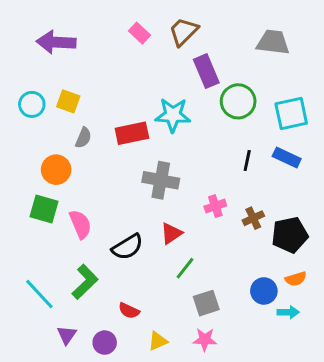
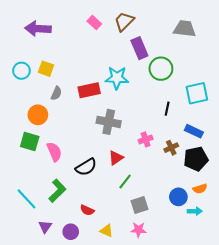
cyan square: (291, 114) -> (197, 93), moved
blue rectangle: (287, 157) -> (194, 131), moved
yellow triangle: (158, 341) -> (107, 231), turned 48

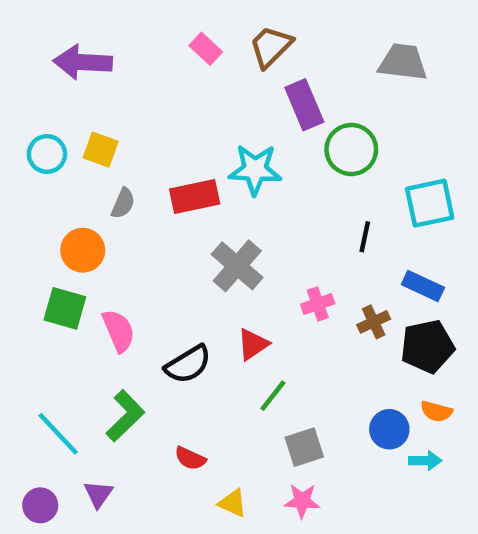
gray cross: (109, 122) -> (237, 266), turned 30
orange semicircle: (200, 189) -> (436, 411), turned 32
purple circle: (71, 232) -> (40, 505), moved

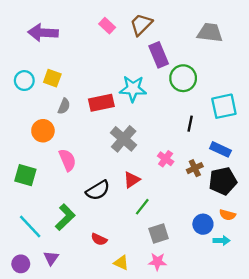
pink cross: (318, 304) -> (166, 159), turned -35
green square: (65, 308) -> (25, 175), moved
pink semicircle: (119, 331) -> (67, 160), moved

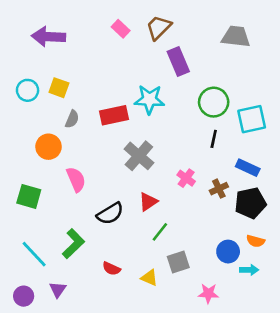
green circle: (183, 78) -> (214, 102), moved
pink star: (157, 262) -> (208, 293), moved
yellow triangle: (121, 263) -> (149, 278), moved

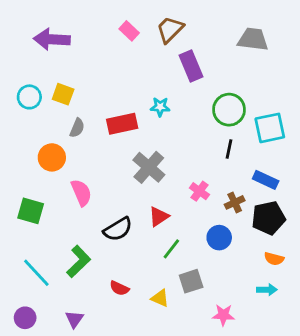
cyan star: (149, 99) -> (160, 107), size x0.6
blue circle: (228, 252) -> (219, 238), moved
purple triangle: (58, 290) -> (74, 319), moved

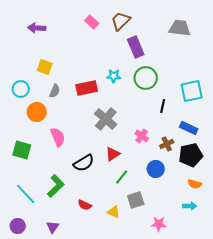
purple arrow: (52, 39) -> (37, 28), size x0.7
cyan circle: (29, 97) -> (21, 89), moved
green circle: (229, 110) -> (146, 78), moved

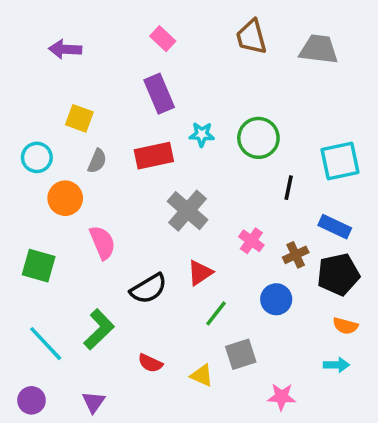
brown trapezoid: (121, 21) -> (251, 37), moved, turned -60
purple rectangle: (136, 47) -> (159, 94), moved

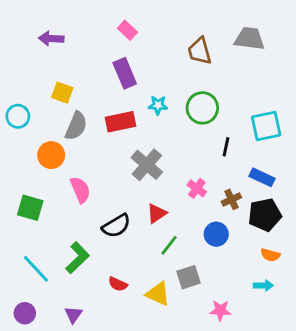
brown trapezoid: (251, 37) -> (200, 51), moved
cyan circle: (37, 157) -> (18, 116), moved
gray semicircle: (97, 161) -> (76, 126), size x1.5
yellow triangle: (202, 376) -> (158, 294), size x1.4

